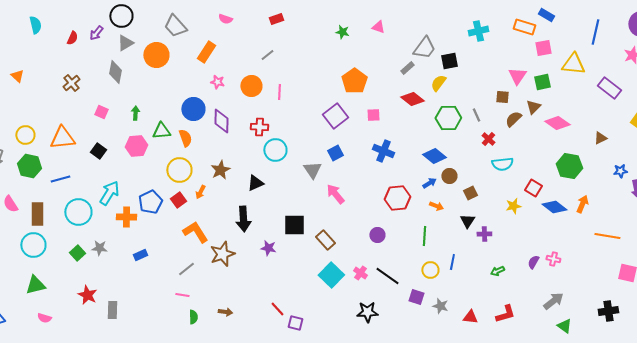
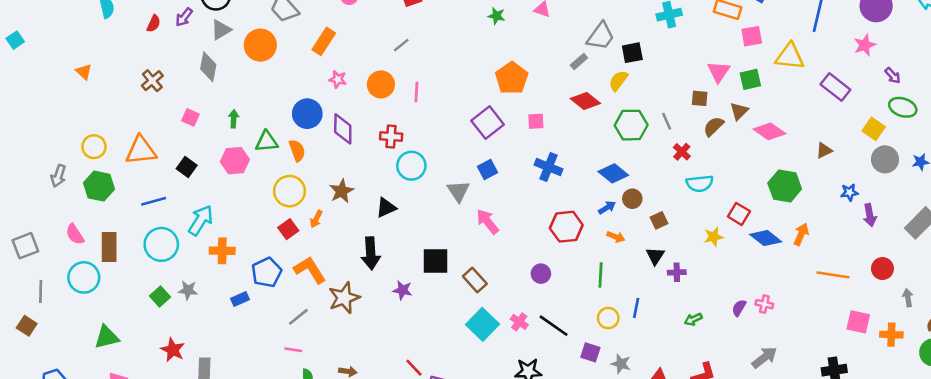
blue line: (60, 179) -> (154, 201), moved
blue pentagon: (150, 202) -> (267, 272), moved
cyan circle: (33, 245) -> (84, 277), moved

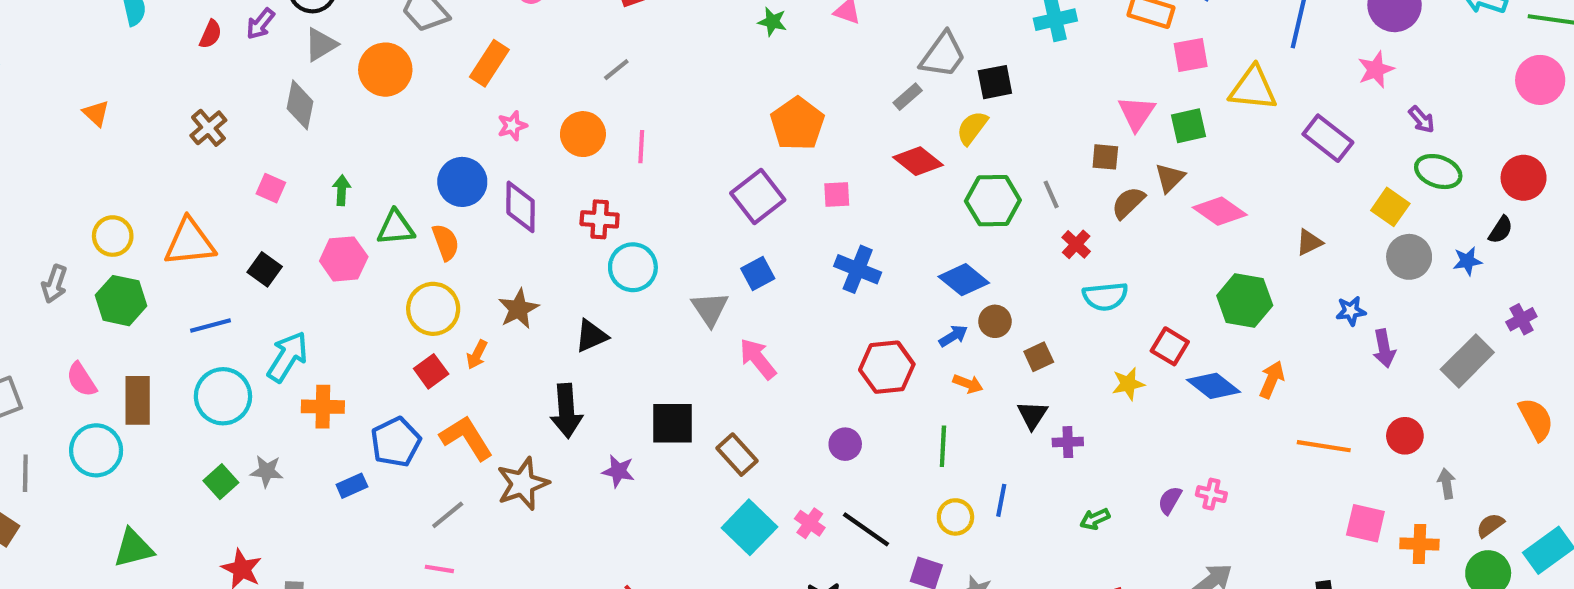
pink star: (338, 79) -> (512, 126), turned -30

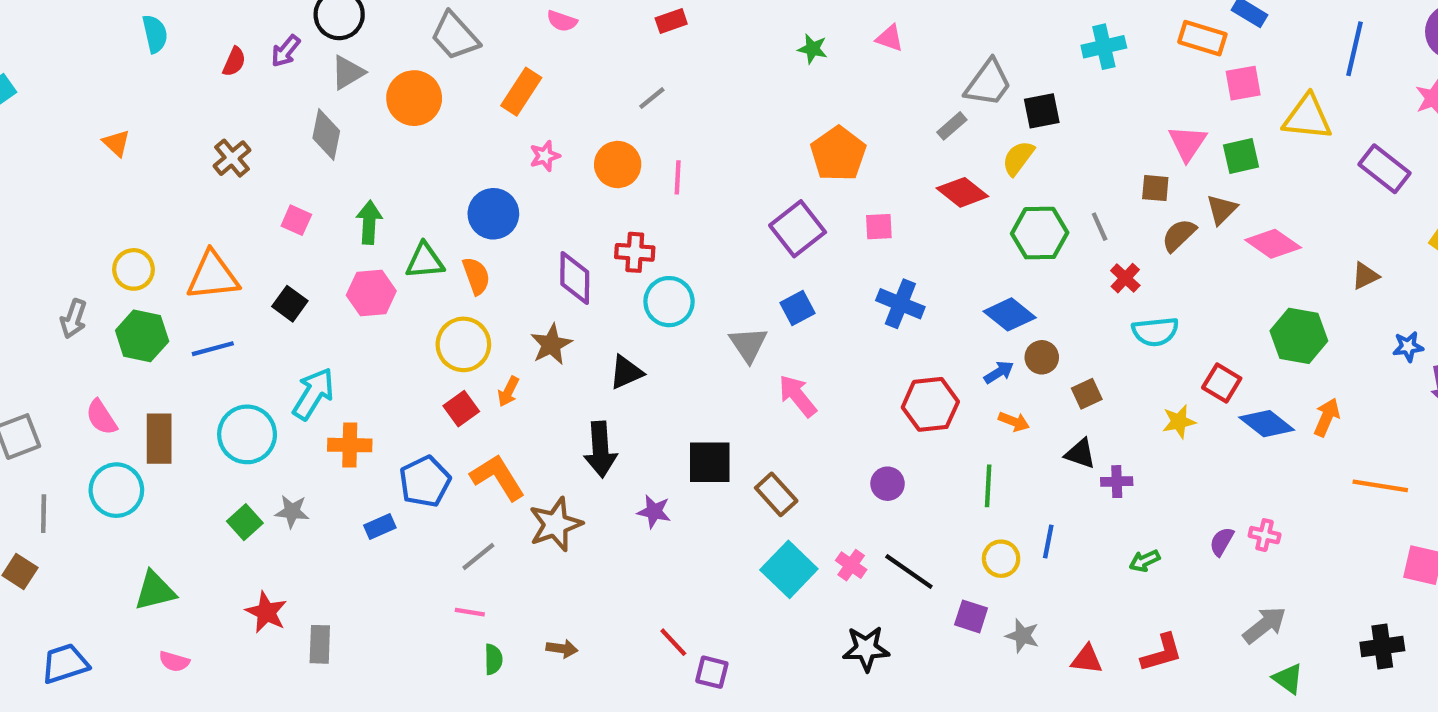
green arrow: (342, 190) -> (369, 222), size x1.4
purple diamond: (521, 207) -> (575, 278), moved
blue line: (210, 326) -> (213, 349), moved
black triangle: (1032, 415) -> (1080, 454), turned -44

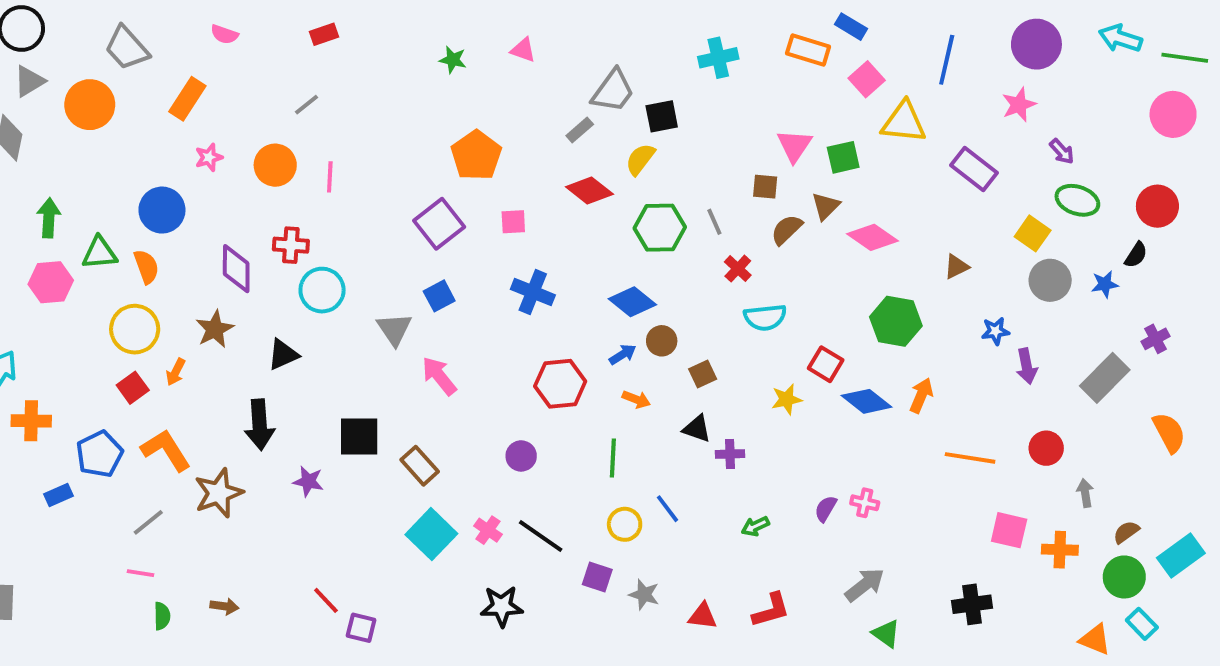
pink square: (1243, 83) -> (867, 79), moved, turned -32
blue line: (1048, 542) -> (668, 509), turned -48

